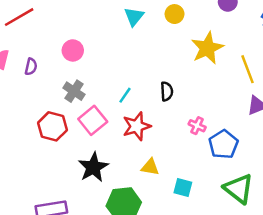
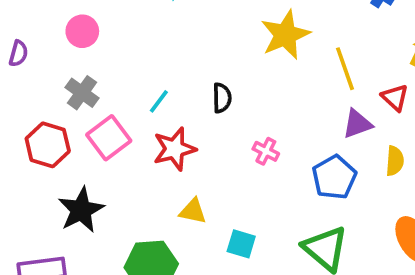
blue pentagon: (223, 144) -> (334, 177), moved
black star: (93, 167) -> (81, 210), moved

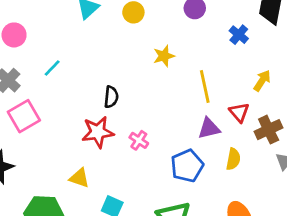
yellow star: (285, 35) -> (164, 56), size x0.6
cyan line: (159, 101) -> (52, 68), moved
red star: (174, 149) -> (98, 132), moved

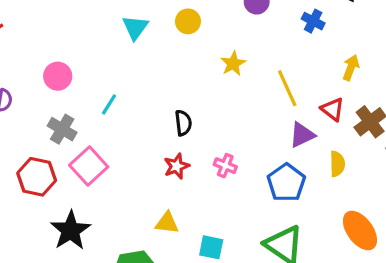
red star: (98, 132) -> (177, 166), size x0.7

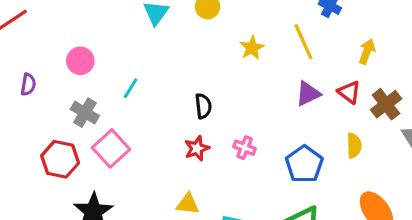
yellow line: (287, 88) -> (303, 42), moved
purple triangle: (302, 135) -> (308, 94), moved

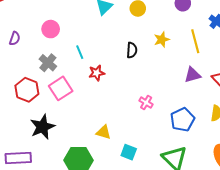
cyan line: (131, 88) -> (80, 52), turned -64
black semicircle: (203, 106) -> (132, 50), moved
red star: (197, 148) -> (97, 73), moved

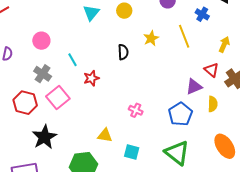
purple triangle: (193, 75) -> (194, 87), moved
pink cross: (146, 103) -> (136, 110), moved

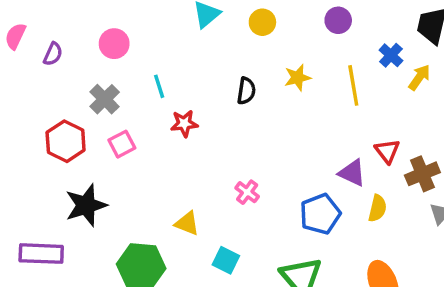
yellow arrow: (224, 44) -> (419, 77), moved
purple triangle: (194, 87) -> (352, 173), turned 36
pink square: (58, 97) -> (122, 144), size x0.7

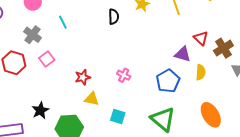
red star: (184, 123) -> (83, 77), moved
black star: (86, 205) -> (40, 110), moved, size x0.7

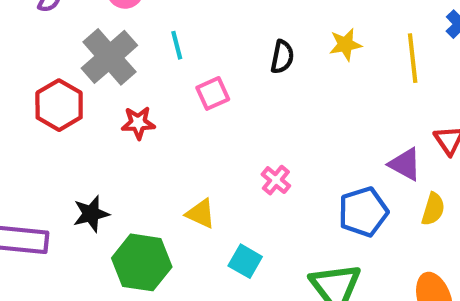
gray cross: (32, 35) -> (109, 57), size x1.5
pink square: (47, 59) -> (213, 93), moved
red star: (83, 77) -> (138, 123), moved

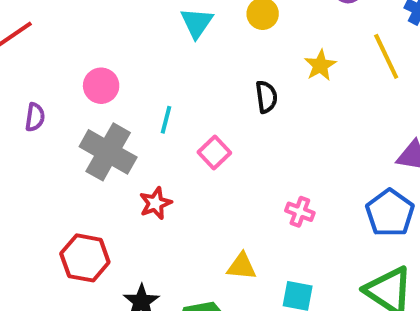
cyan line: (177, 45) -> (166, 120), turned 48
red hexagon: (59, 105) -> (85, 258), moved

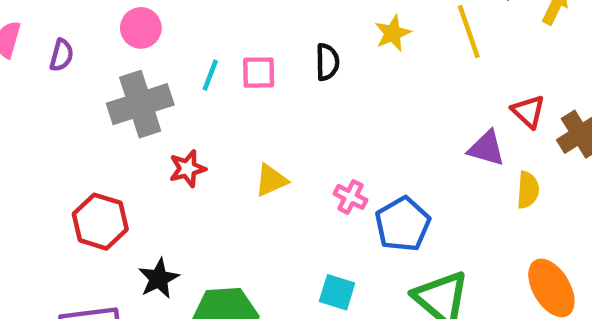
gray cross: (108, 152) -> (140, 104), turned 36
pink square: (214, 153) -> (259, 73), moved, turned 36
blue pentagon: (390, 213) -> (403, 224), moved
yellow triangle: (242, 266) -> (271, 180), moved, turned -36

